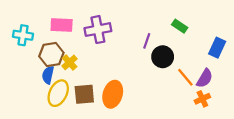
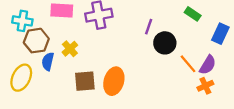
green rectangle: (180, 26) -> (193, 14), moved
brown hexagon: (51, 54) -> (36, 41), moved
yellow ellipse: (58, 93) -> (21, 78), moved

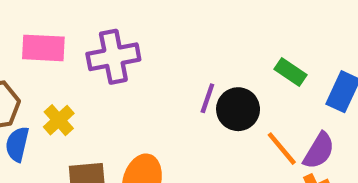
green rectangle: (193, 14) -> (291, 72), moved
purple line: (149, 27) -> (207, 98), moved

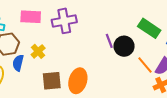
green rectangle: (291, 72) -> (149, 28), size x1.5
purple line: (207, 98) -> (109, 41), turned -40

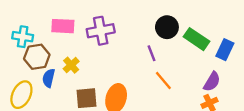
black circle: (124, 46) -> (167, 27), moved
orange line: (145, 65) -> (163, 80), moved

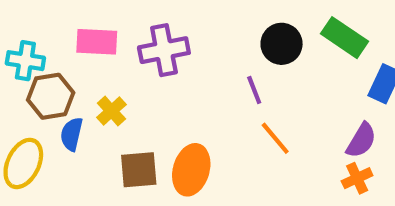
green rectangle: (197, 39) -> (344, 38), moved

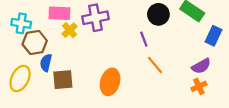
yellow cross: (111, 111) -> (70, 30), moved
purple semicircle: (361, 140) -> (201, 66), turned 30
brown square: (139, 170) -> (63, 80), moved

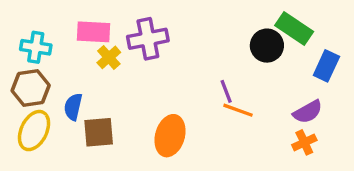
black circle: (158, 14) -> (267, 46), moved
purple line: (144, 39) -> (226, 91), moved
brown hexagon: (35, 42) -> (31, 88), moved
orange line: (155, 65) -> (238, 110), turned -30

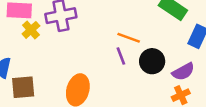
black circle: (267, 46) -> (152, 61), moved
orange line: (238, 110) -> (129, 38), moved

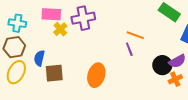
black circle: (152, 61) -> (162, 65), moved

